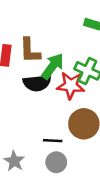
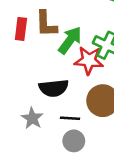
black semicircle: (37, 83) -> (54, 88), moved
gray star: (14, 161) -> (32, 118), moved

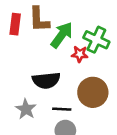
red star: (89, 60) -> (80, 54), size x0.6

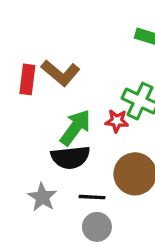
brown L-shape: (39, 19) -> (60, 73), turned -48
green arrow: (62, 35) -> (75, 128), moved

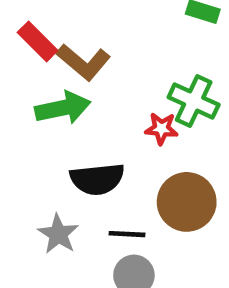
red rectangle: (27, 79) -> (38, 41), moved, turned -52
green arrow: (75, 128) -> (63, 108), moved, turned 42

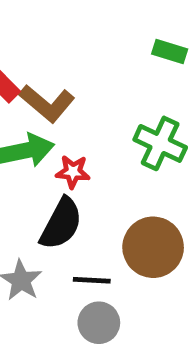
red star: (161, 129) -> (73, 172), moved
black semicircle: (97, 179) -> (61, 224), turned -56

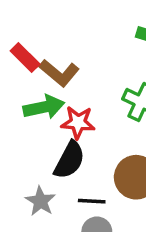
red star: (73, 172) -> (78, 122), size x1.4

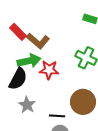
black semicircle: (69, 160) -> (18, 79), moved
gray star: (40, 201) -> (27, 105), moved

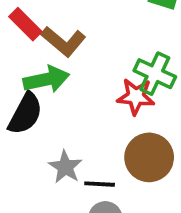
red star: (49, 70) -> (136, 97), moved
gray star: (27, 105) -> (65, 167), moved

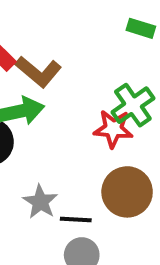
green cross: (155, 74) -> (133, 105), turned 30

